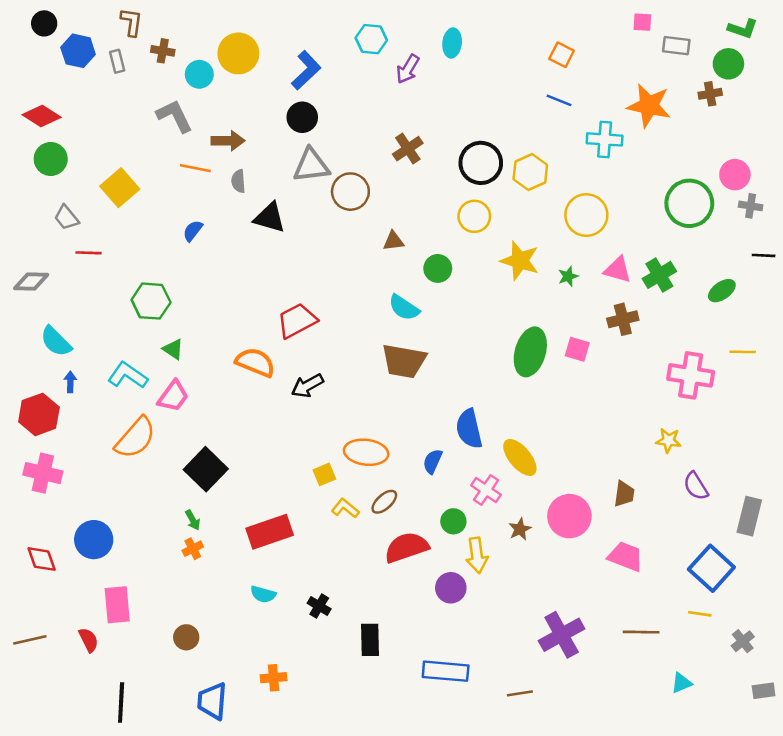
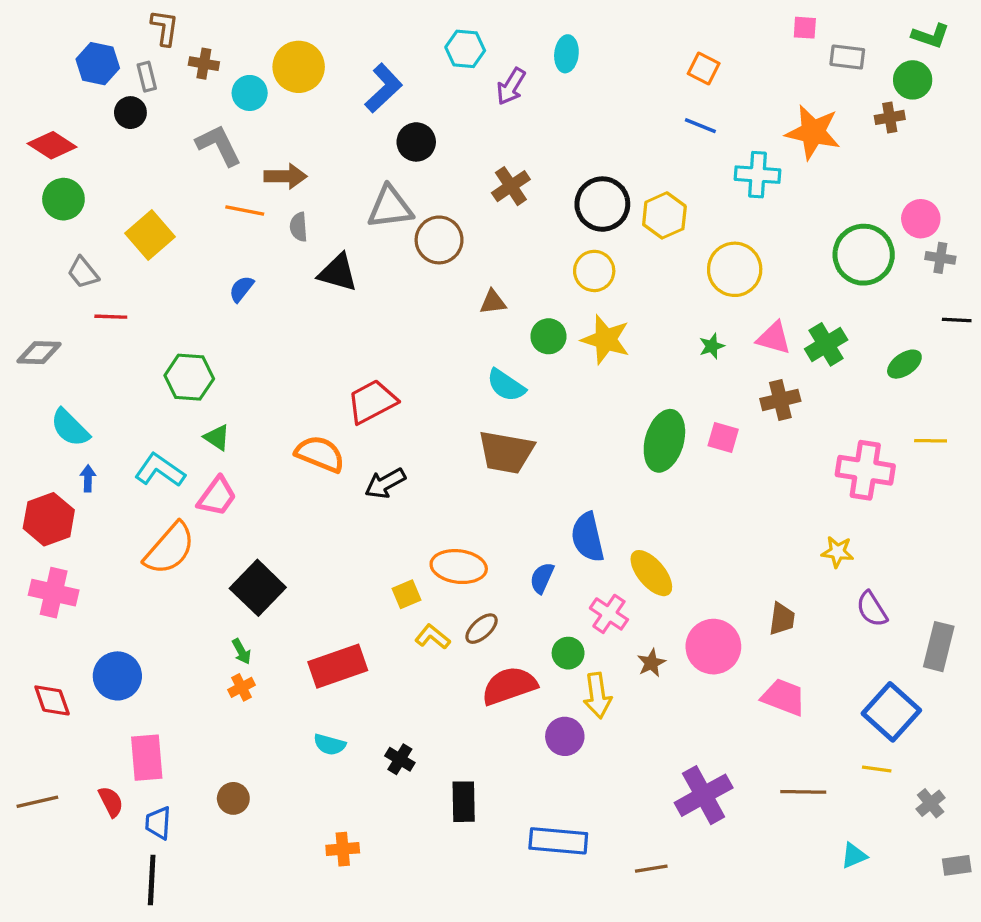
black circle: (44, 23) -> (130, 113), moved
black circle: (302, 117) -> (416, 142), moved
yellow star: (520, 261) -> (606, 340), moved
blue trapezoid: (212, 701) -> (158, 823), moved, size x0.7

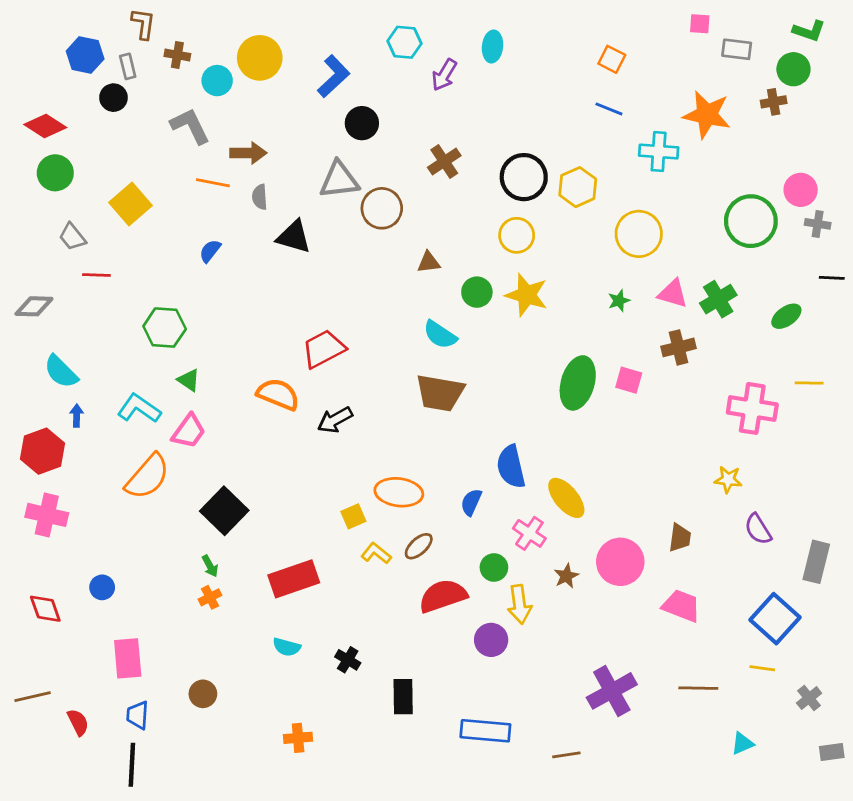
blue circle: (117, 676) -> (102, 587), size x0.6
red semicircle: (111, 802) -> (78, 722), moved

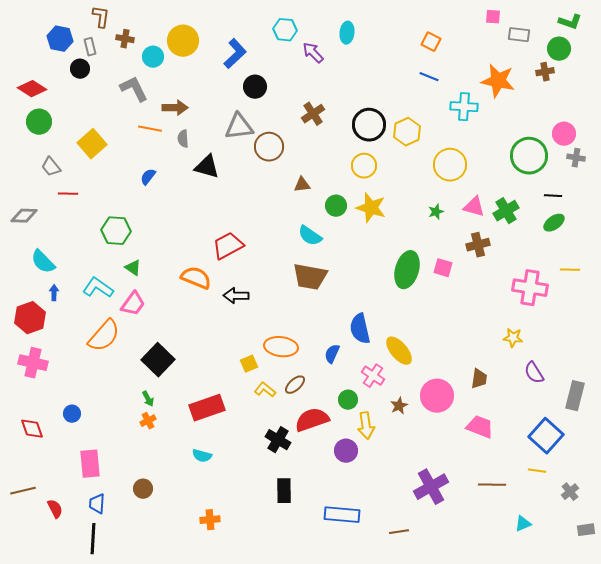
purple arrow: (444, 75) -> (313, 53), turned 105
black line: (832, 278) -> (553, 196), moved
black arrow: (335, 420) -> (236, 296), turned 30
black cross: (348, 660) -> (278, 440), moved, size x1.4

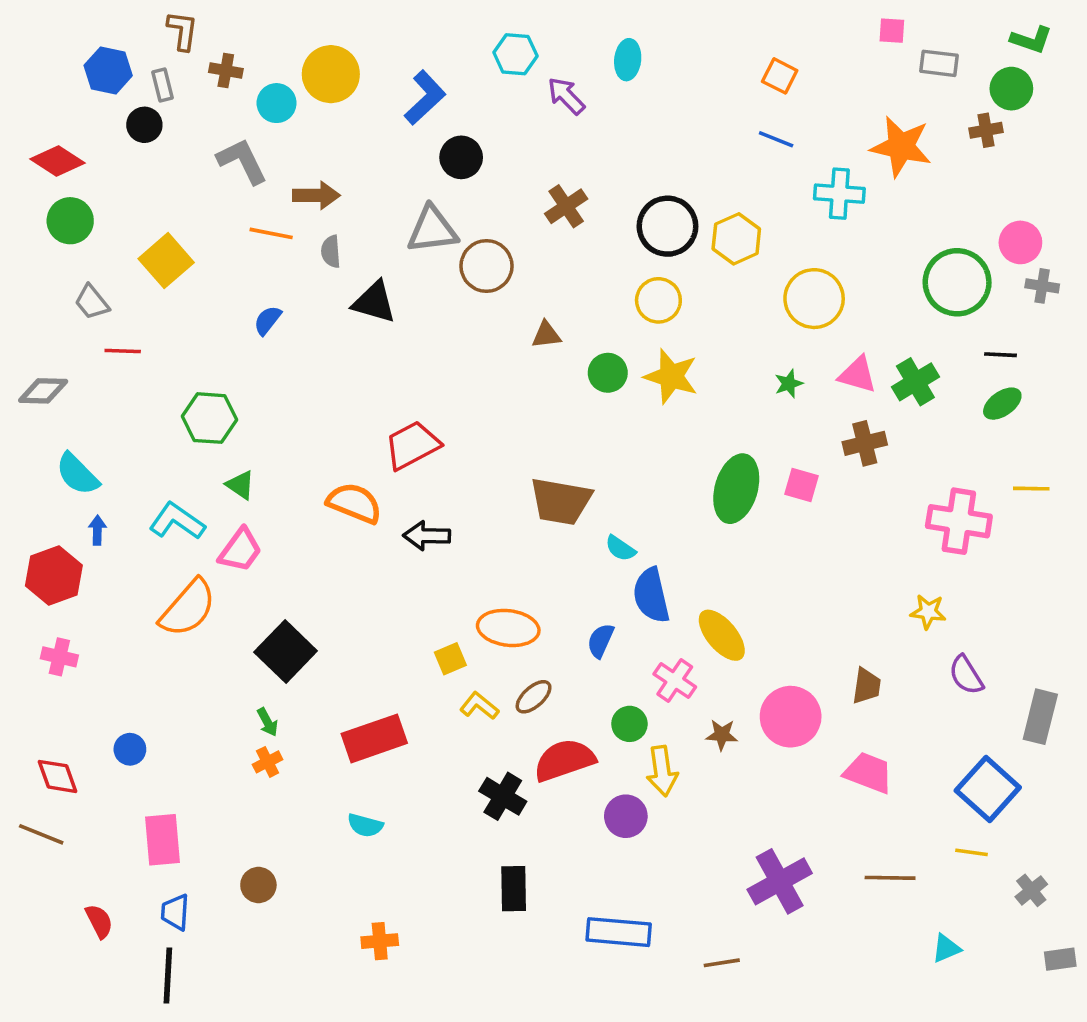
cyan semicircle: (310, 236) -> (620, 548), moved, size x0.7
pink cross: (33, 363) -> (59, 657), size x0.7
brown star: (399, 406) -> (722, 735), turned 30
brown line: (23, 491) -> (41, 834), moved, turned 35

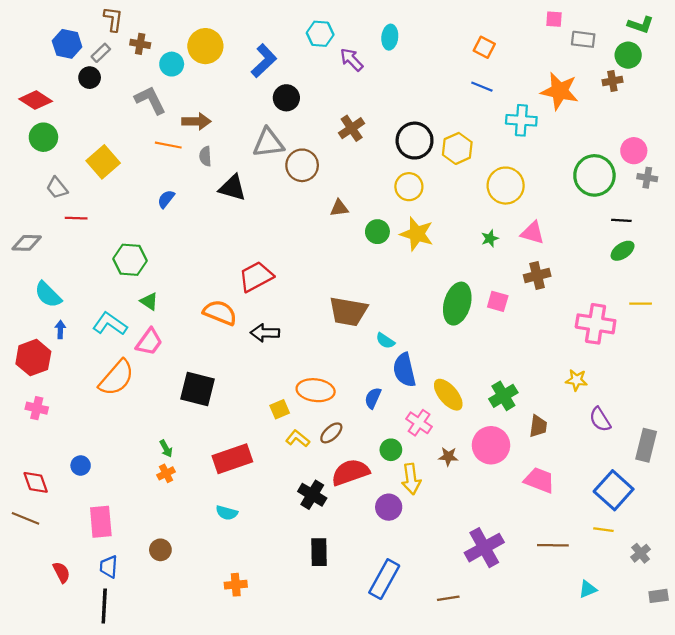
gray rectangle: (162, 85) -> (101, 53), turned 60
green cross: (915, 382) -> (503, 396), moved
black square: (286, 652) -> (198, 389), moved, turned -30
blue rectangle: (619, 932) -> (384, 579), turned -66

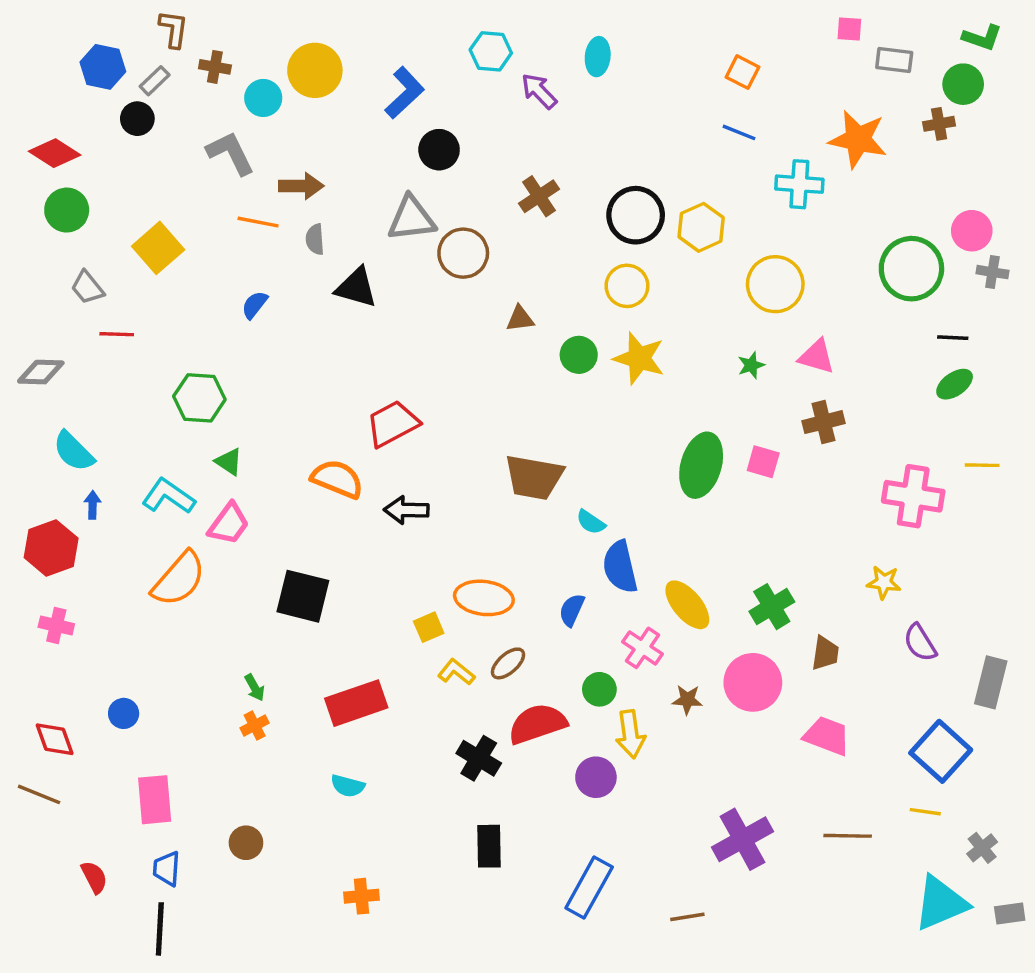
cyan triangle: (588, 589) -> (941, 903), moved, size x2.0

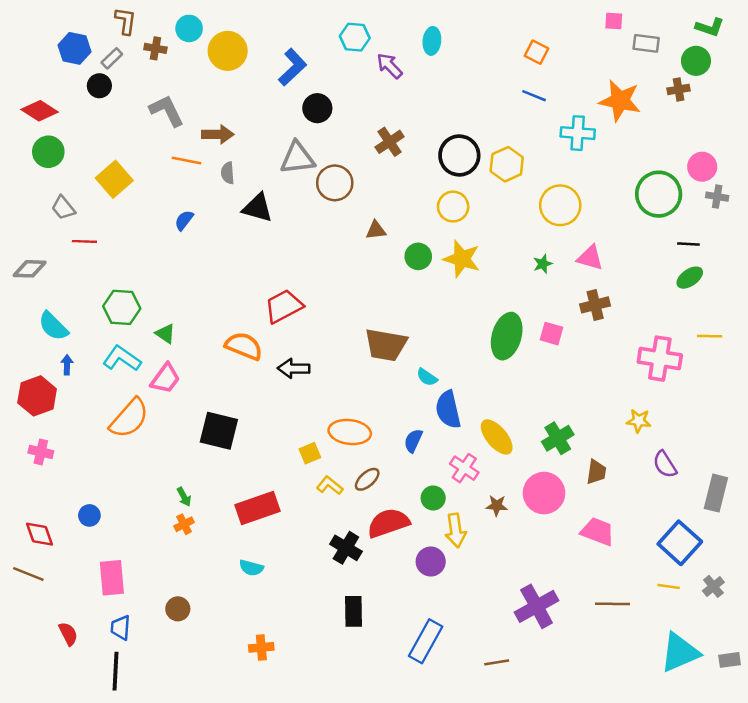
cyan circle: (263, 98) -> (189, 28), moved
green hexagon: (199, 398) -> (122, 307), moved
gray cross: (982, 848) -> (713, 586), moved

